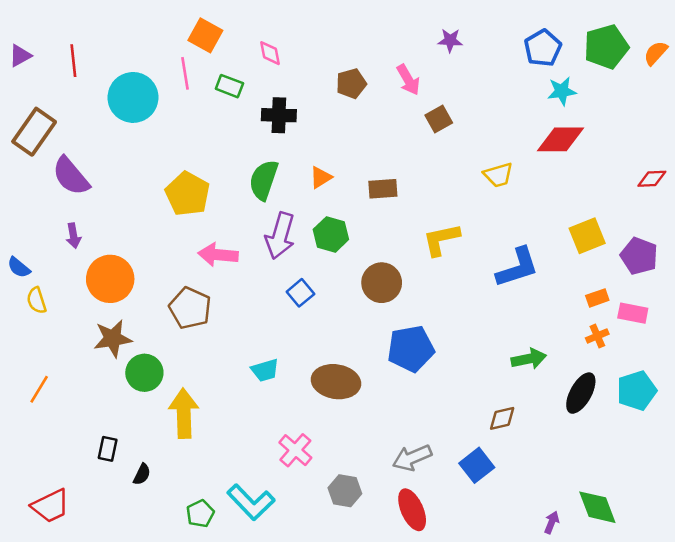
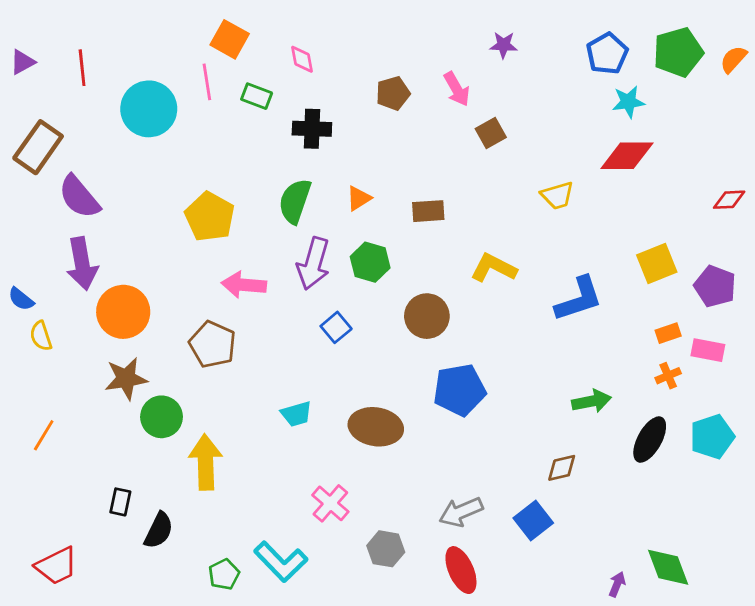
purple arrow: (73, 236) -> (82, 264), size x1.8
yellow L-shape: (441, 240) -> (494, 268), turned 39
black semicircle: (142, 474) -> (159, 530), size x1.5

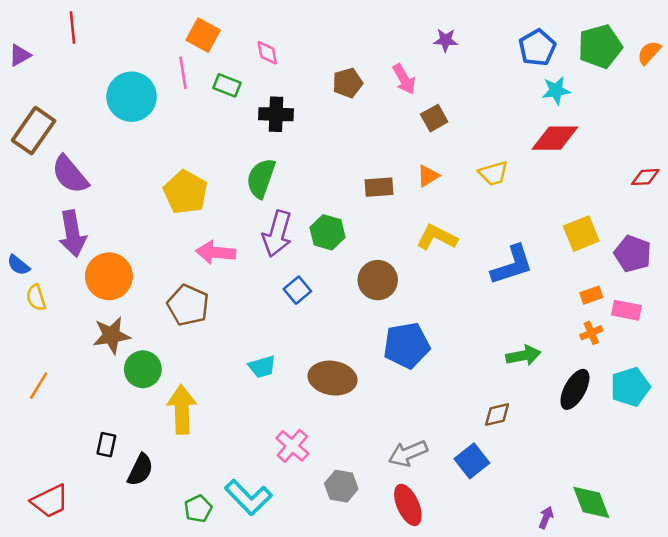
red line: (82, 68) -> (72, 28), moved
orange triangle: (359, 198) -> (428, 176), moved

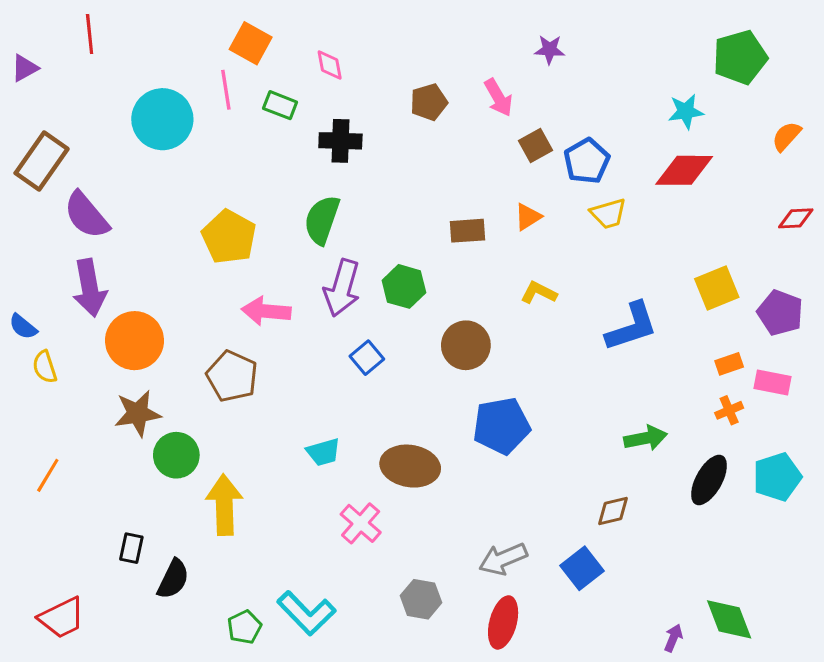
blue pentagon: (537, 48) -> (587, 161), moved
orange semicircle: (649, 53) -> (786, 136), moved
yellow L-shape: (437, 237) -> (539, 293), size x0.7
pink cross: (292, 446) -> (361, 523), moved
red ellipse: (408, 505) -> (503, 622), turned 39

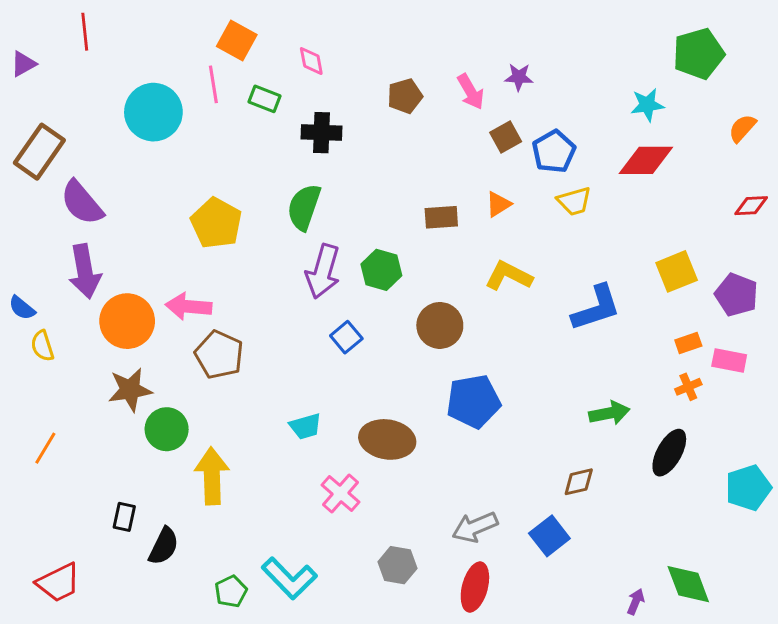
purple star: (550, 49) -> (519, 77), moved
yellow L-shape: (539, 293) -> (509, 276), size x1.4
pink arrow: (266, 311) -> (189, 306), moved
cyan pentagon: (777, 477) -> (748, 488), moved

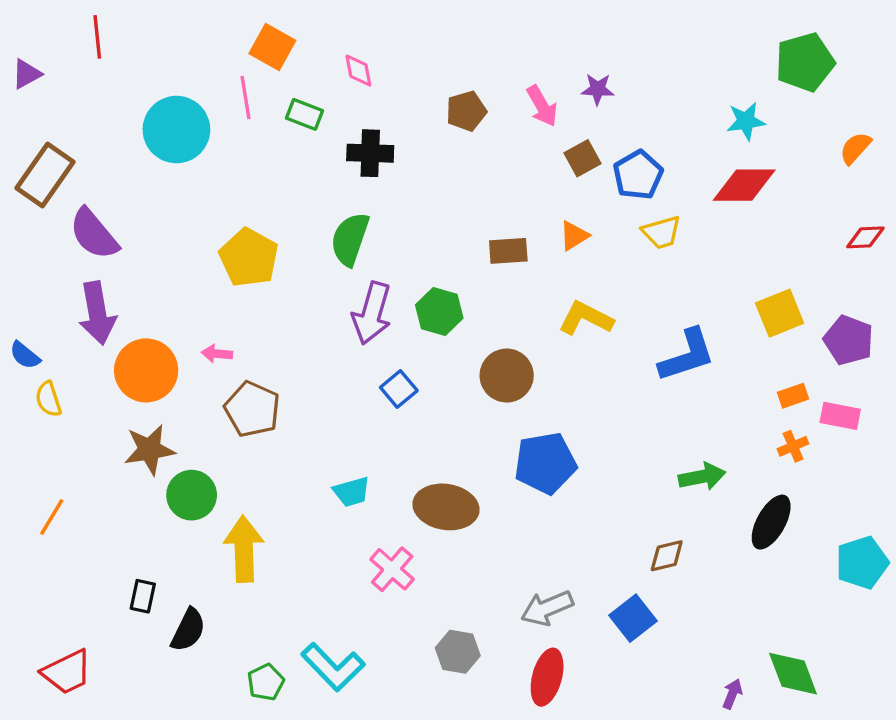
pink arrow: (189, 306) -> (217, 354), size x0.6

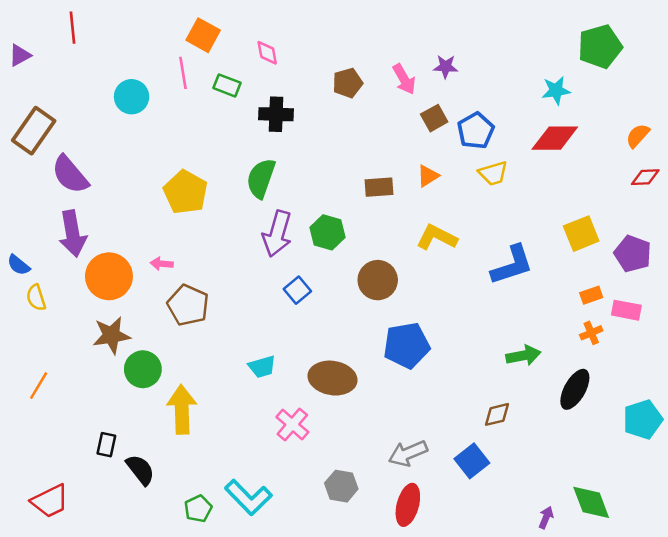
cyan circle: (176, 130) -> (132, 97), size x0.7
orange semicircle: (855, 148) -> (638, 136), moved
black semicircle: (188, 630) -> (140, 470), turned -64

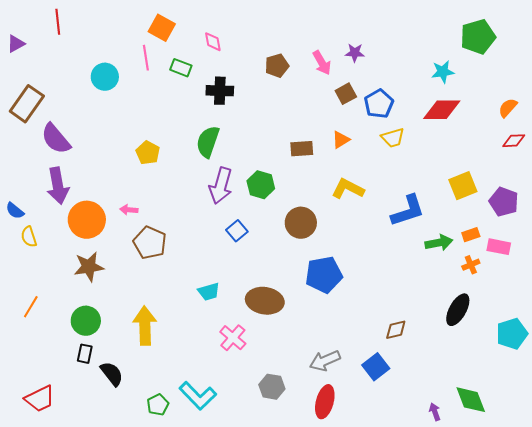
yellow pentagon: (186, 192) -> (148, 153), size x0.7
green arrow: (523, 355) -> (439, 243), moved
green circle: (143, 369) -> (86, 321), moved
purple arrow: (546, 517) -> (435, 412), turned -42

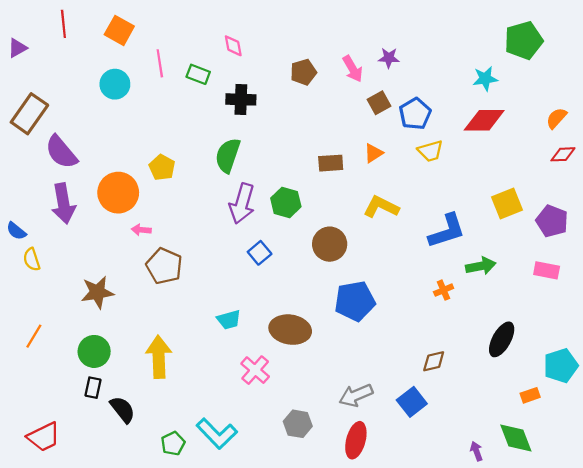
orange square: (162, 28) -> (119, 30), moved
orange circle: (87, 220) -> (118, 193), moved
orange rectangle: (471, 235) -> (530, 395), moved
orange cross: (471, 265) -> (444, 290), moved

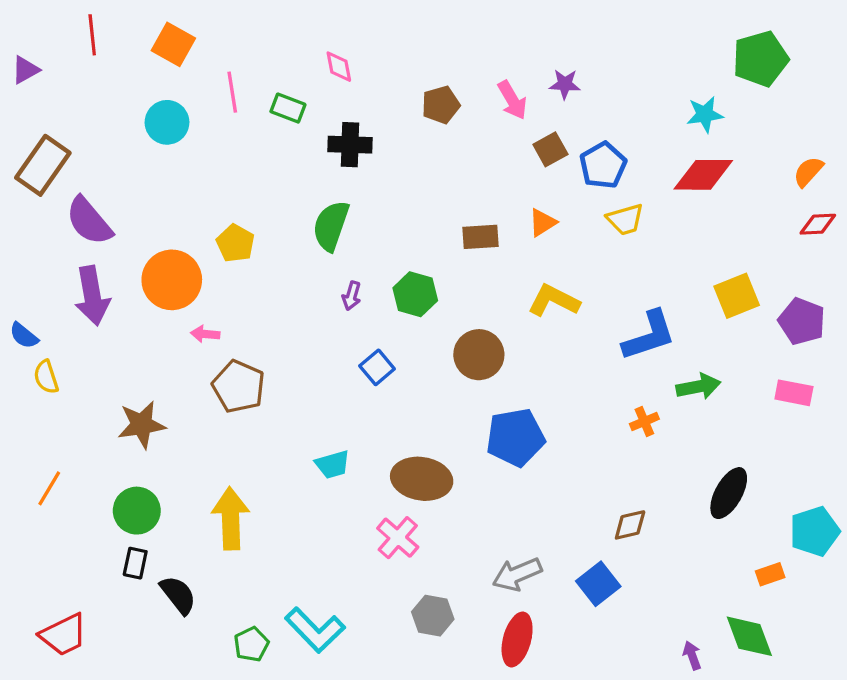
purple arrow: (242, 204) -> (352, 296), size x0.5
pink cross: (255, 370) -> (398, 538), moved

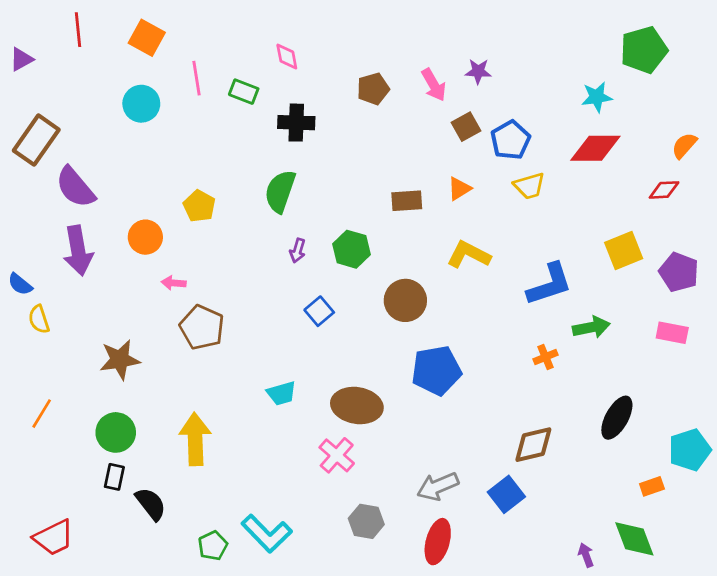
red diamond: (818, 224) -> (664, 190), moved
orange circle: (172, 280) -> (145, 237), size x0.7
brown diamond: (630, 525) -> (533, 445), size x1.4

